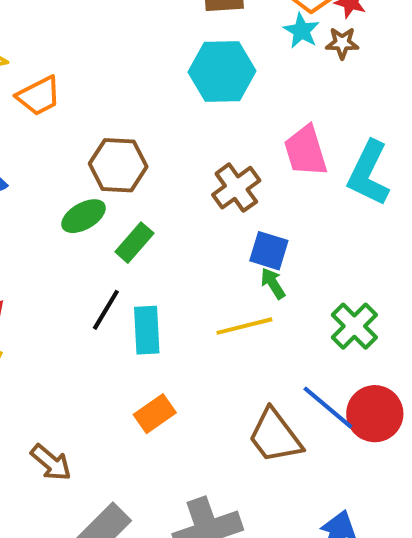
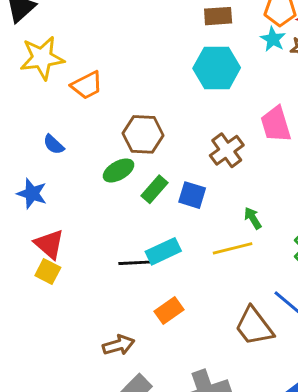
blue square: (269, 251) -> (192, 195), moved
black line: (106, 310) -> (134, 263), moved, turned 56
cyan rectangle: (147, 330) -> (163, 251), turned 68
brown arrow: (51, 463) -> (119, 345), moved, turned -56

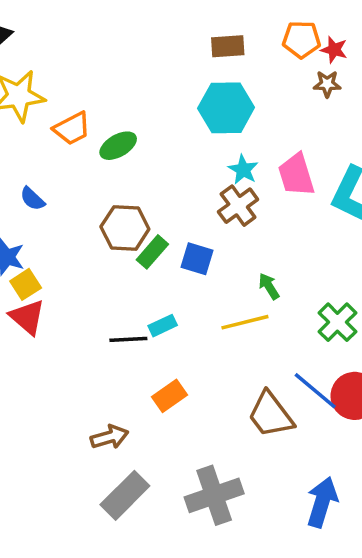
cyan star: (273, 39) -> (243, 170), moved
brown hexagon: (143, 134) -> (125, 228), moved
green ellipse: (119, 170) -> (118, 146), moved
cyan rectangle: (163, 251) -> (163, 326), size x0.7
yellow square: (48, 272) -> (26, 284), moved, turned 30

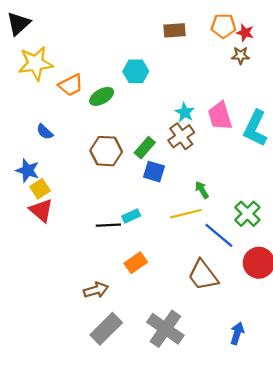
cyan hexagon: (226, 108) -> (136, 71), moved, size x0.7
green rectangle: (152, 252) -> (145, 148), moved
blue line: (315, 391) -> (219, 235), moved
gray cross: (214, 495) -> (165, 329), turned -36
blue arrow: (322, 502) -> (237, 333), size x0.7

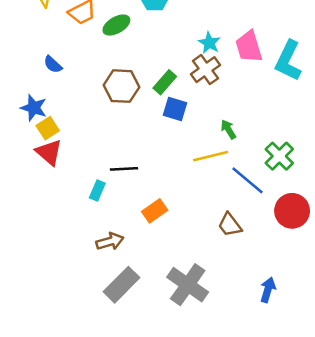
cyan rectangle: (131, 216) -> (97, 190), moved, turned -42
brown trapezoid: (203, 275) -> (230, 225), size x0.7

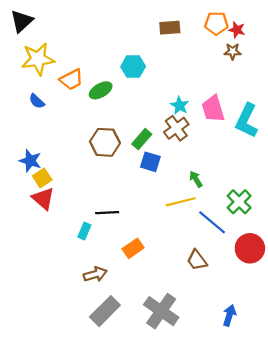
blue semicircle: (53, 64) -> (37, 101), moved

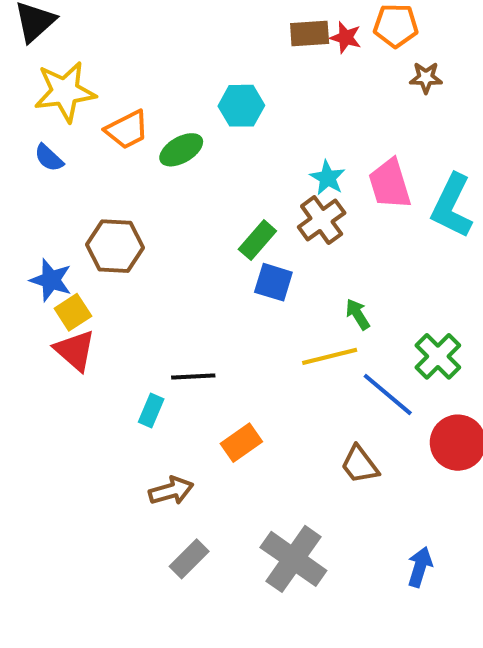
red star: (237, 30) -> (346, 38), moved
blue semicircle: (37, 101) -> (49, 158), moved
brown hexagon: (105, 142) -> (115, 246), moved
gray rectangle: (105, 311) -> (189, 559), size x0.7

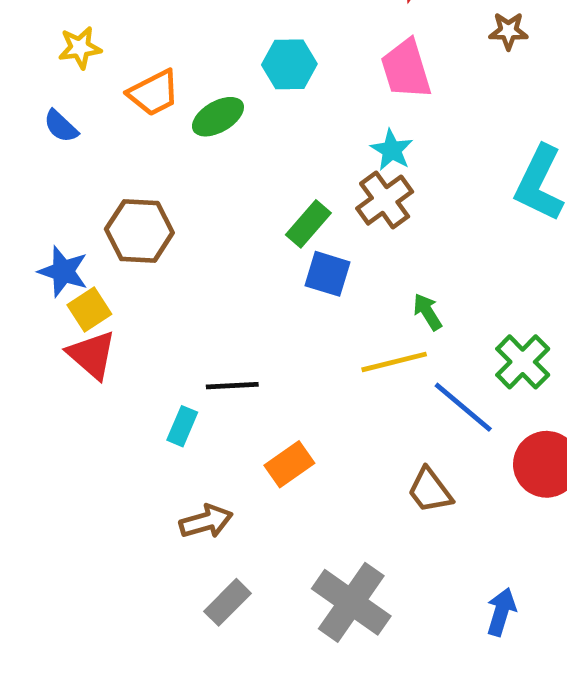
yellow star: (65, 92) -> (80, 48), size x0.6
pink trapezoid: (390, 184) -> (406, 69), moved

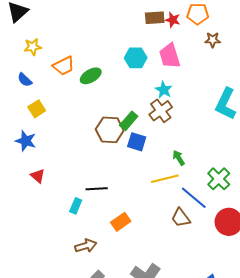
cyan hexagon: (289, 64) -> (136, 58), moved
brown hexagon: (139, 231) -> (110, 130), moved
yellow square: (89, 310) -> (37, 109), moved
red triangle: (92, 355) -> (38, 176), size x0.7
brown trapezoid: (430, 490) -> (181, 218), moved

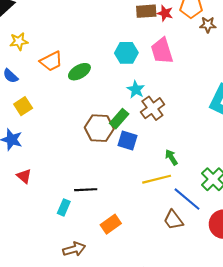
brown star: (213, 40) -> (208, 25), moved
cyan star: (164, 90) -> (136, 89), moved

